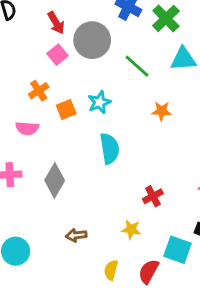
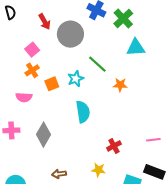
pink square: (57, 55) -> (32, 50), moved
green line: (137, 66) -> (97, 64), moved

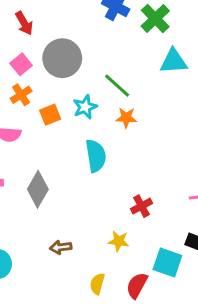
red arrow: (45, 22) -> (24, 23), moved
gray circle: (70, 34) -> (62, 58), moved
orange star: (120, 85) -> (126, 118), moved

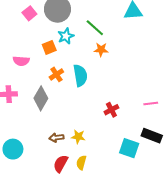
orange cross: (21, 95) -> (56, 74), moved
cyan star: (85, 107) -> (66, 36), moved
yellow star: (119, 241) -> (78, 137), moved
red semicircle: (137, 285) -> (61, 164), moved

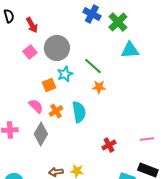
pink semicircle: (21, 61) -> (36, 106), moved, turned -140

